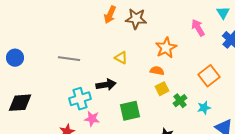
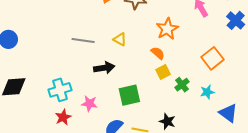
gray line: (69, 59) -> (83, 40), moved
orange semicircle: (157, 71) -> (158, 53), turned 32
cyan cross: (80, 99) -> (60, 90), moved

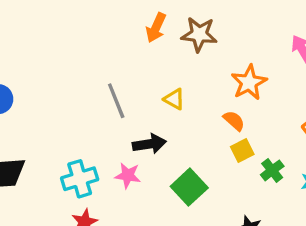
gray line: (83, 40) -> (116, 101), turned 60
green square: (129, 95) -> (189, 187), turned -30
pink star: (89, 104) -> (128, 175), moved

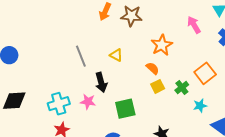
black arrow: (149, 144) -> (101, 82), turned 84
green cross: (272, 170) -> (182, 87), moved
green square: (189, 187) -> (125, 109), turned 30

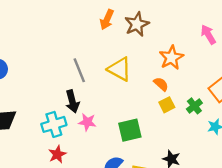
brown star: (131, 16) -> (137, 24), turned -30
yellow triangle: (116, 55) -> (120, 69), size x1.6
black arrow: (101, 82) -> (72, 101), moved

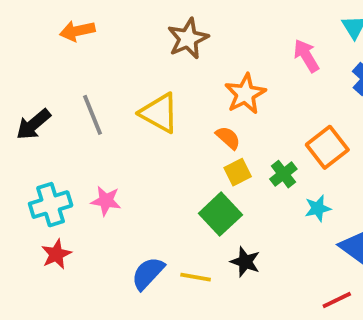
orange arrow: (107, 20) -> (77, 31), moved, turned 54
black arrow: (72, 101) -> (33, 124), moved, turned 65
green square: (130, 130) -> (220, 214), moved, turned -30

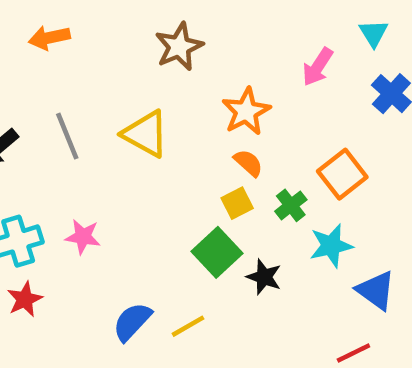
pink arrow: (306, 56) -> (318, 67), turned -116
orange semicircle: (228, 138) -> (248, 163), moved
cyan star: (318, 208) -> (331, 246), size x1.4
black star: (245, 262) -> (264, 277), moved
yellow line: (196, 277) -> (188, 326), turned -40

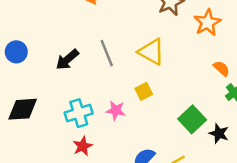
orange star: (246, 111) -> (207, 23), moved
orange semicircle: (248, 163) -> (221, 68), moved
yellow square: (237, 203) -> (144, 91), moved

